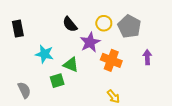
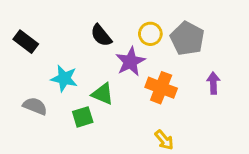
black rectangle: (18, 29) -> (26, 42), turned -42
gray semicircle: (24, 90) -> (35, 106), moved, turned -42

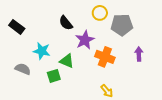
yellow circle: (150, 34) -> (100, 13), moved
gray pentagon: (187, 38) -> (122, 25), turned -30

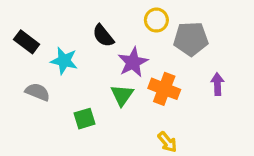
cyan star: (42, 51) -> (64, 61), moved
green triangle: (67, 61) -> (122, 95), moved, turned 42
gray semicircle: (23, 69) -> (38, 92), moved

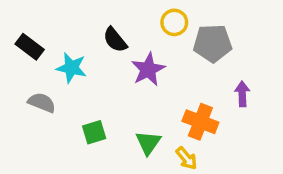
orange cross: (164, 89) -> (200, 122), moved
green triangle: (122, 95) -> (148, 143), moved

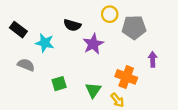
black semicircle: (115, 40) -> (72, 25), turned -35

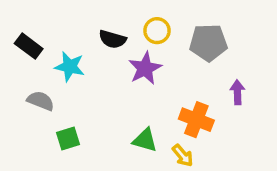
yellow circle: (110, 14) -> (157, 31), moved
green square: (59, 84) -> (68, 138), moved
green triangle: (93, 90) -> (145, 140), turned -49

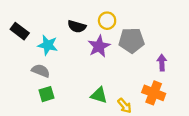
gray pentagon: (208, 43) -> (132, 40), moved
gray semicircle: (41, 101) -> (41, 71), moved
orange cross: (196, 120) -> (154, 93), moved

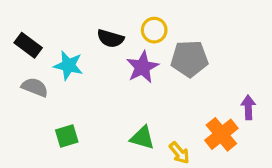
purple arrow: (162, 63) -> (248, 107), moved
gray semicircle: (41, 71) -> (35, 87), moved
orange cross: (154, 93) -> (221, 134), turned 30

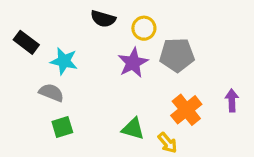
black semicircle: (110, 39) -> (103, 19), moved
gray semicircle: (35, 87) -> (51, 93), moved
orange cross: (221, 134) -> (186, 110), moved

